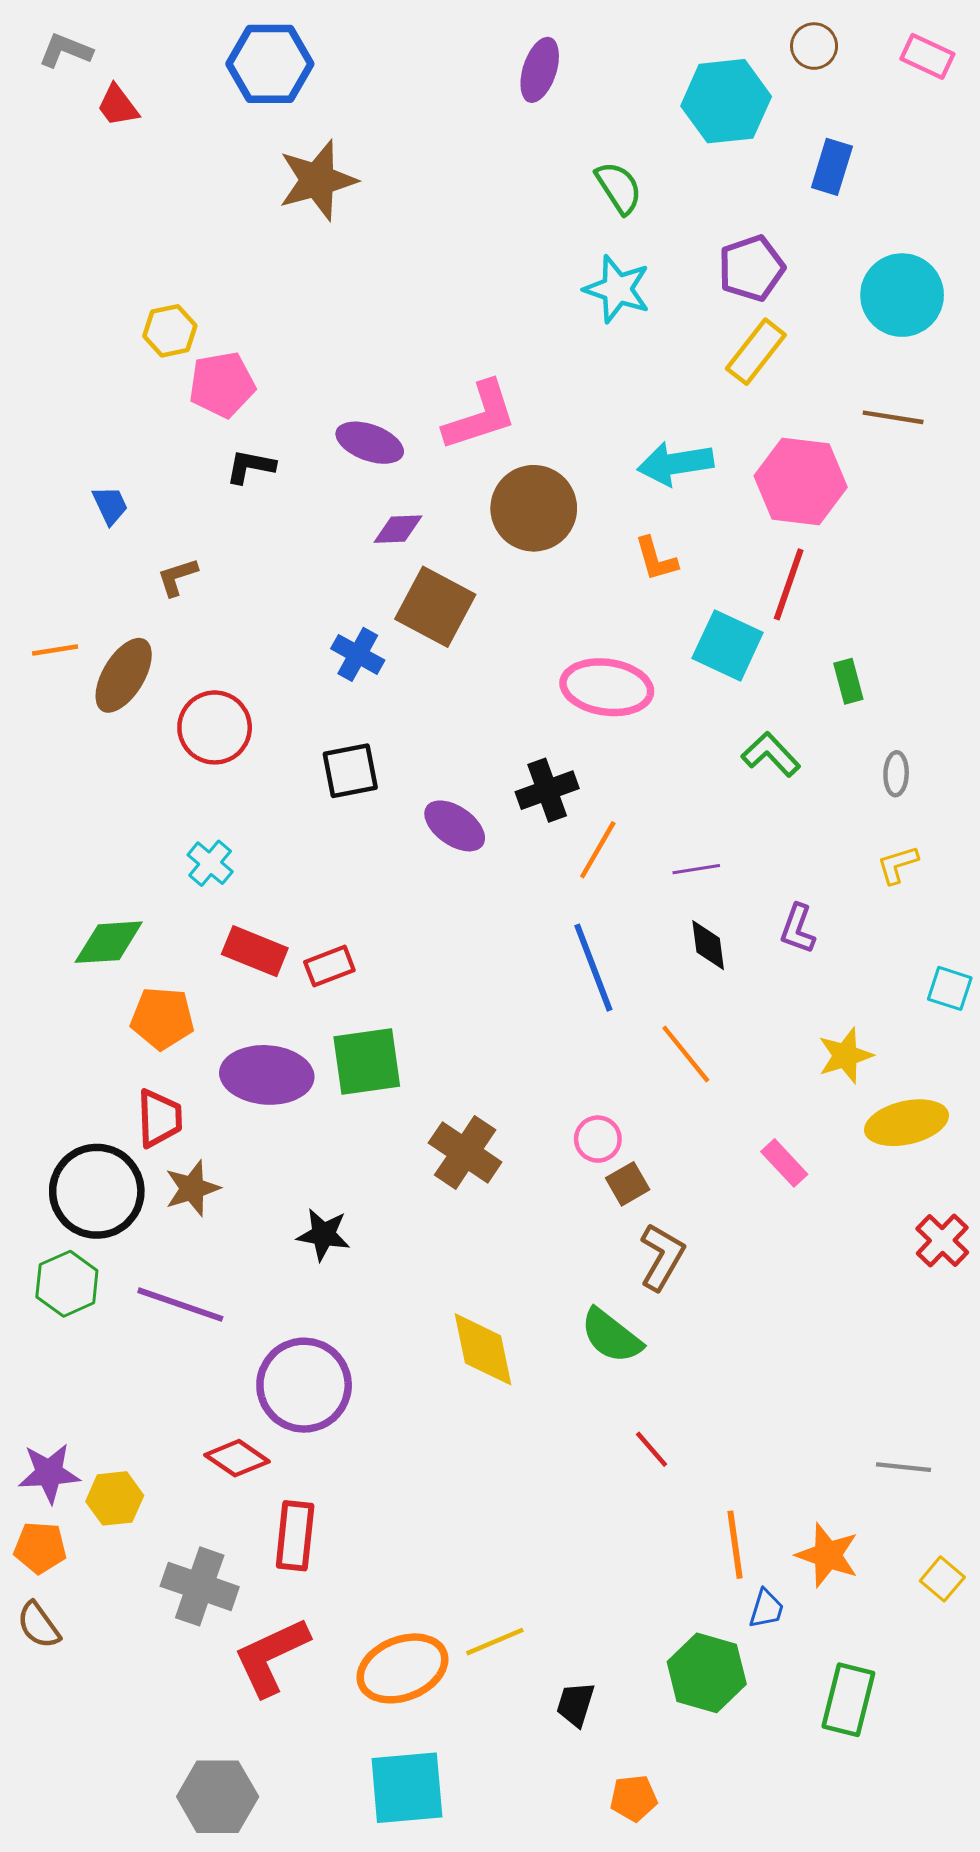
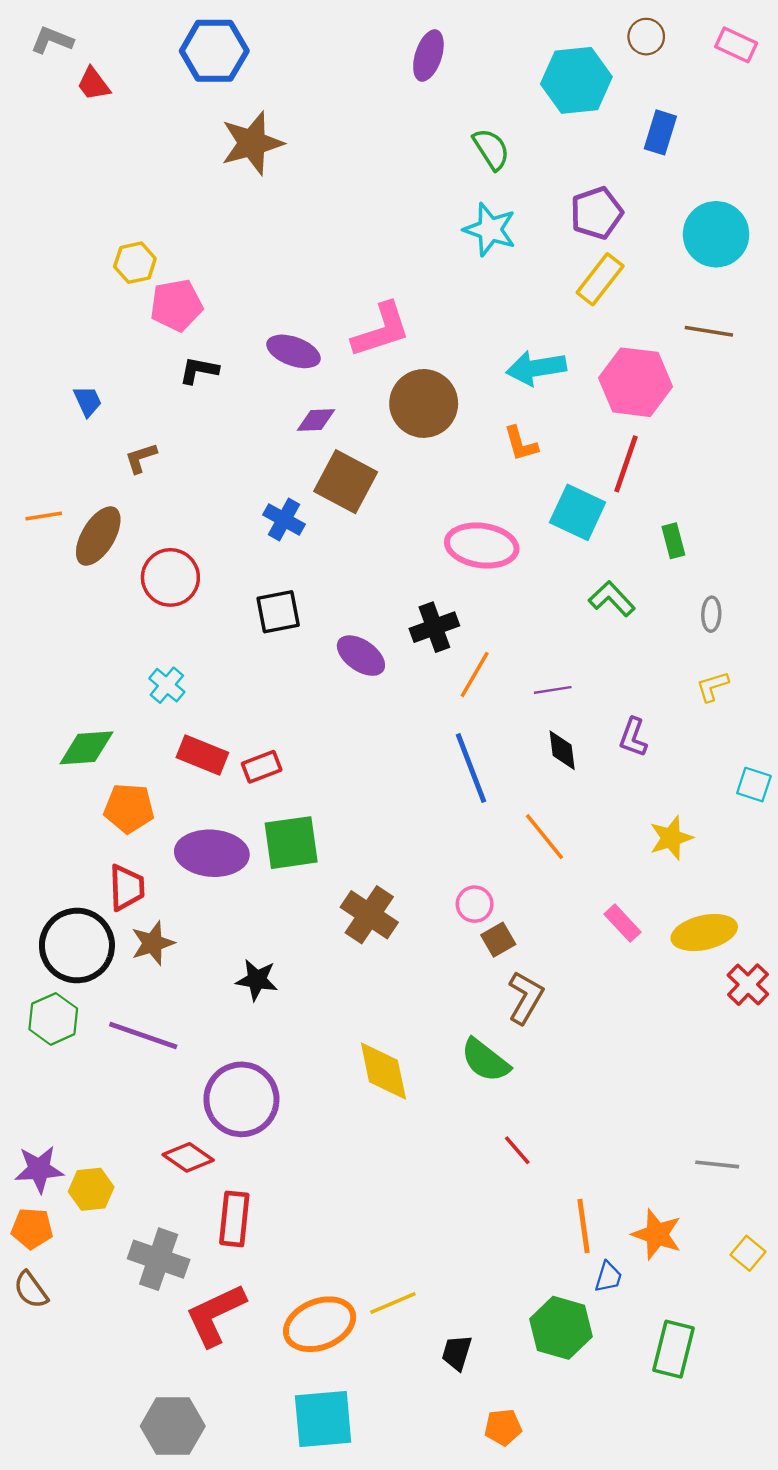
yellow ellipse: (907, 1123) -> (704, 933), moved

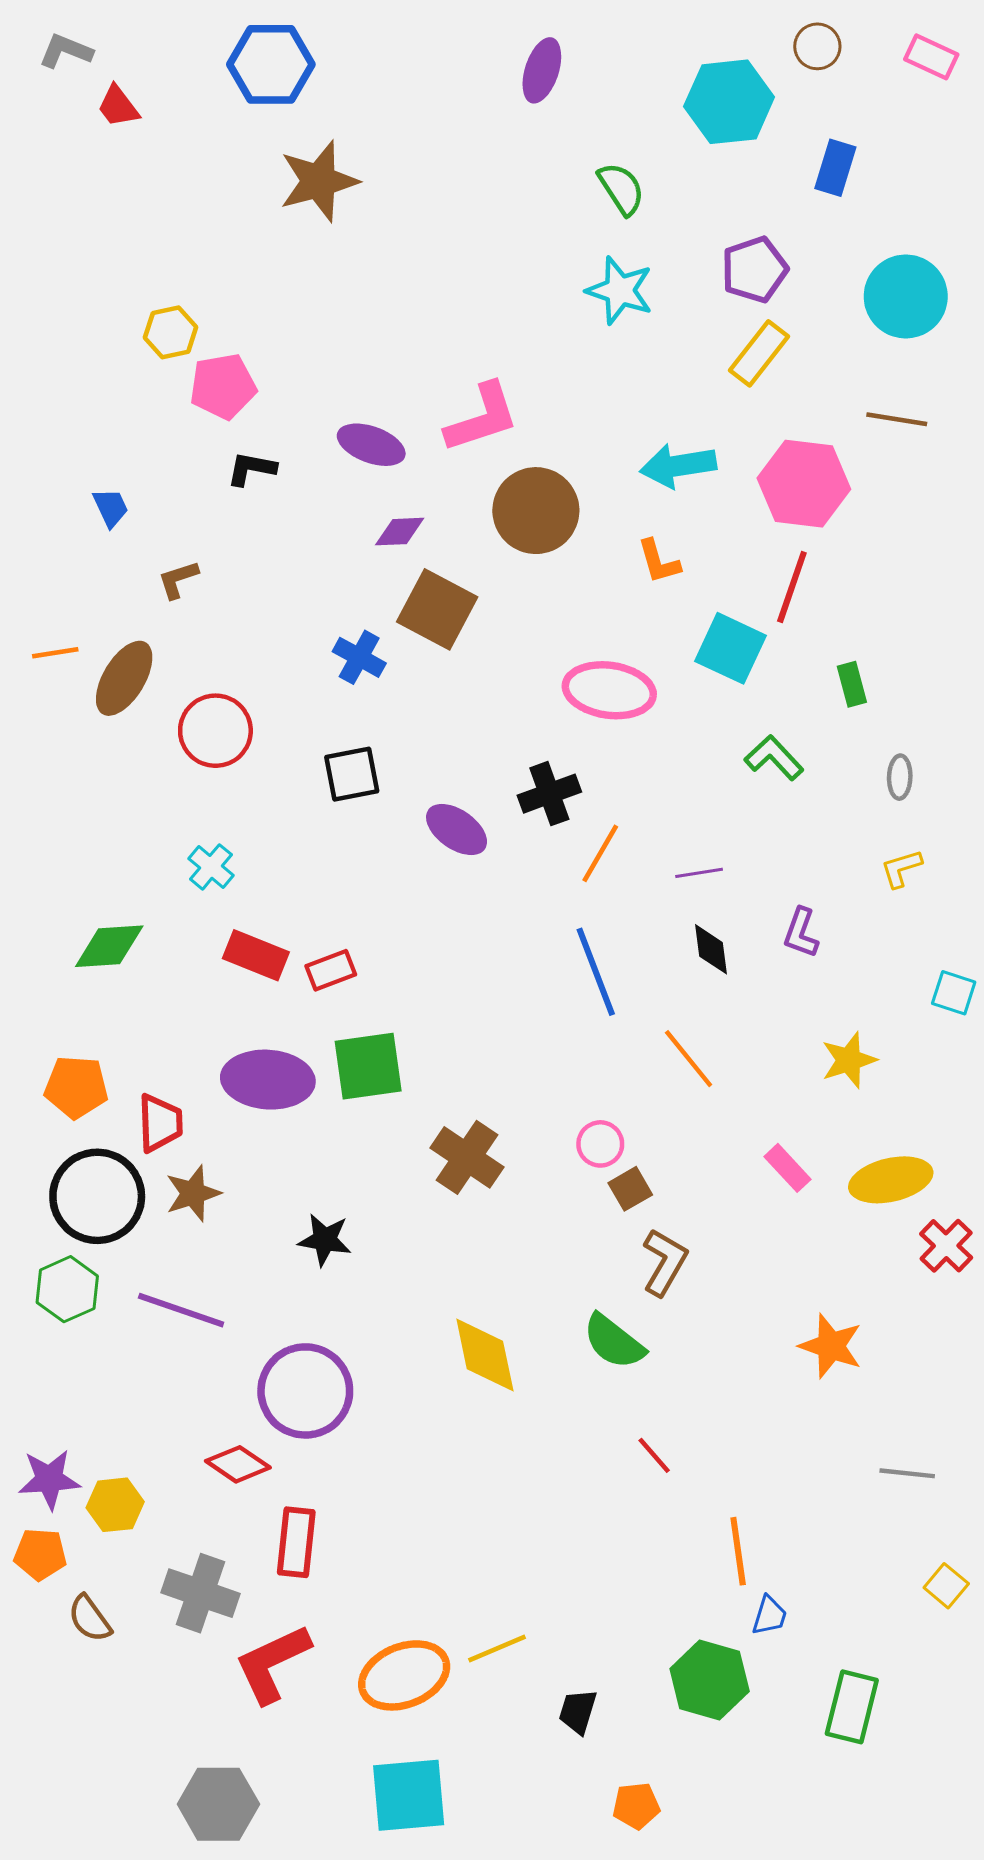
orange pentagon: (129, 808) -> (76, 1087), moved
orange star: (657, 1234) -> (831, 1346), moved
brown semicircle: (31, 1290) -> (90, 1619), moved

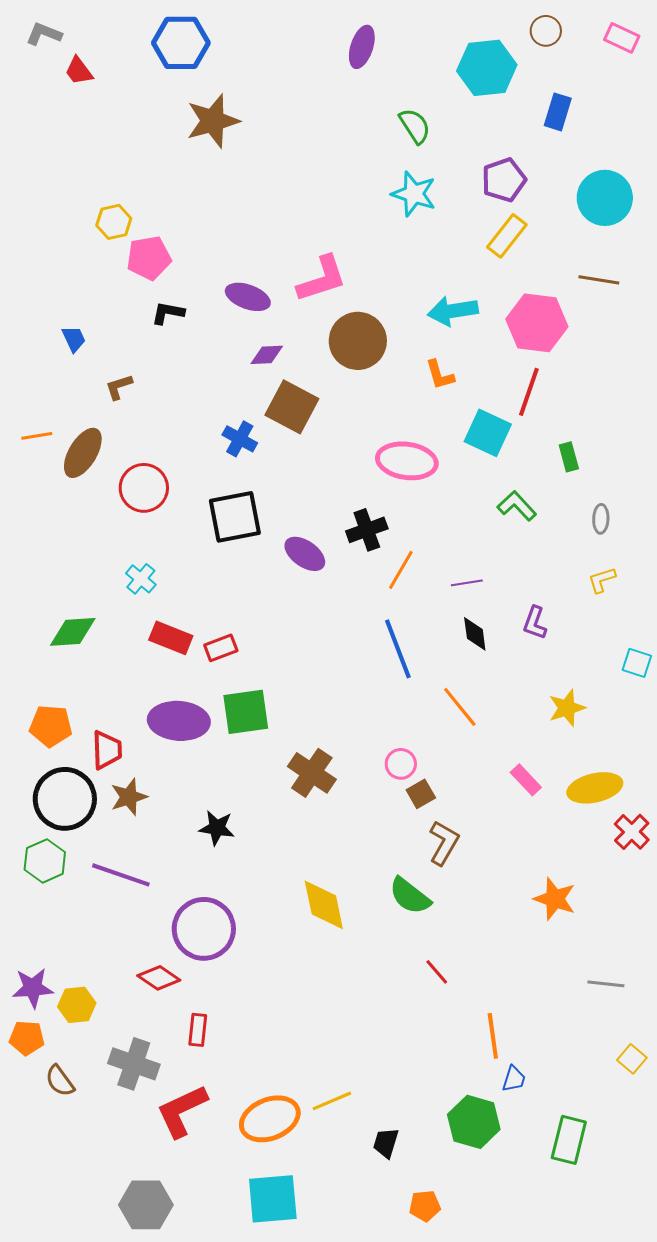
black square: (352, 774) -> (235, 517), size x1.4
red rectangle: (296, 1542) -> (198, 1030), size x0.7

